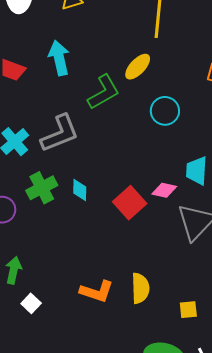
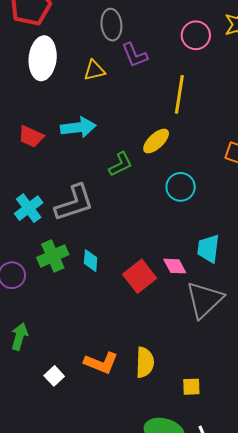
cyan arrow: (59, 58) -> (78, 127), turned 92
green L-shape: (104, 92) -> (121, 164), size x0.7
pink diamond: (164, 190) -> (175, 266), turned 45
white square: (31, 303) -> (54, 376), moved

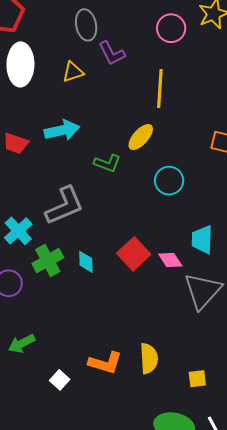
green L-shape: (121, 164) -> (107, 163), turned 52
cyan cross: (29, 208) -> (18, 231), moved
red square: (140, 276) -> (134, 254), moved
green arrow: (19, 336) -> (22, 344), turned -128

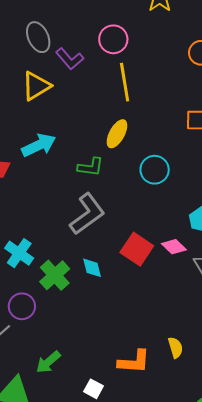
pink circle: (171, 28) -> (113, 39), moved
yellow triangle: (73, 72) -> (36, 86), size x1.4
gray L-shape: (65, 206) -> (87, 214), moved
yellow semicircle: (149, 359) -> (175, 348), size x0.7

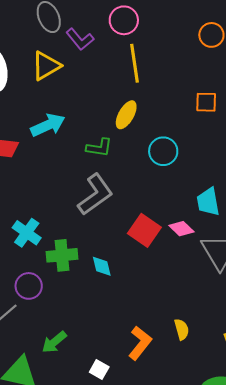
cyan diamond: (92, 268) -> (102, 266), moved
green cross: (55, 275) -> (62, 255), turned 36
orange L-shape: (134, 362) -> (140, 343), turned -56

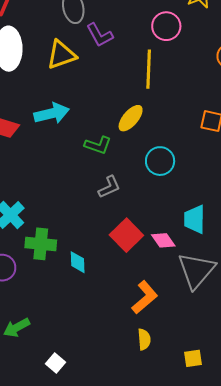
pink circle: (124, 20) -> (166, 26), moved
gray L-shape: (95, 194) -> (109, 187), moved, size x0.6
orange L-shape: (140, 343) -> (145, 297), moved

